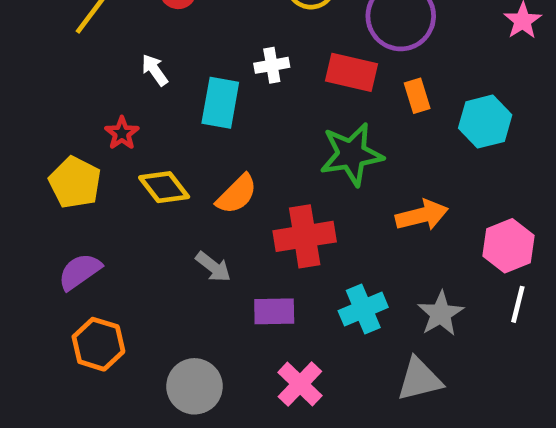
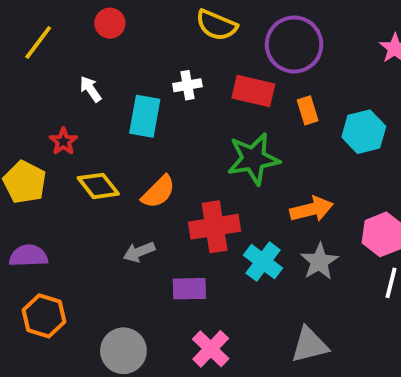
gray arrow: (213, 267) -> (139, 252), turned 120
purple semicircle: (80, 272) -> (28, 256), turned 33
cyan cross: (363, 309) -> (263, 262), moved, turned -30
gray star: (441, 314) -> (319, 262), moved

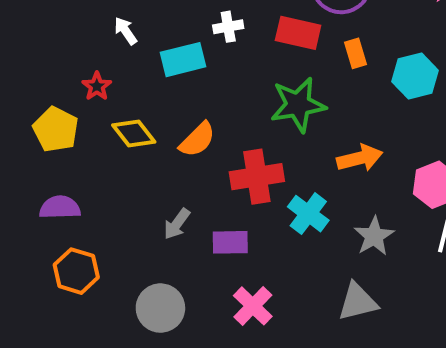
cyan rectangle: (145, 116) -> (183, 60), turned 66
gray arrow: (139, 252) -> (177, 224), moved, turned -32
gray star: (319, 262) -> (374, 236), moved

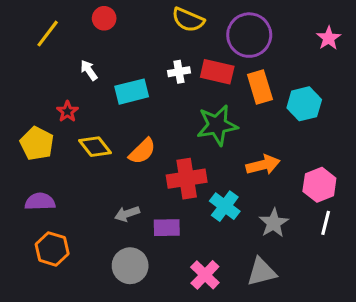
white cross: (228, 27) -> (179, 72), moved
orange rectangle: (356, 53) -> (260, 87), size x1.5
gray arrow: (177, 224) -> (127, 214), turned 35
pink cross: (253, 306) -> (205, 275), moved
gray circle: (160, 308) -> (130, 266), moved

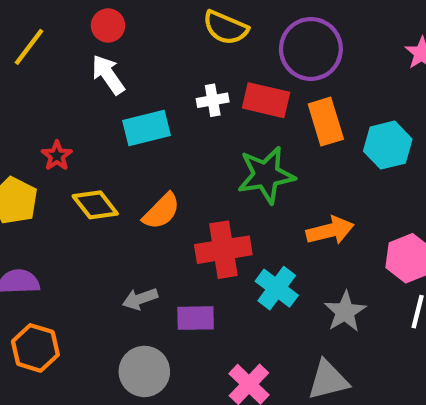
white arrow: (89, 70) -> (108, 75), moved, size x1.4

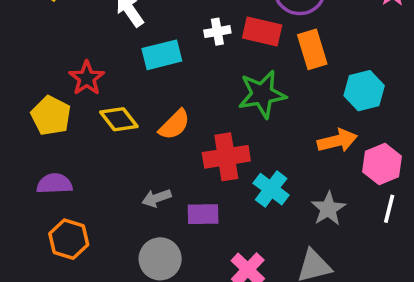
cyan hexagon: (388, 145) -> (364, 91), moved
red star: (57, 156) -> (87, 78), size x1.4
orange arrow: (330, 230) -> (337, 141), moved

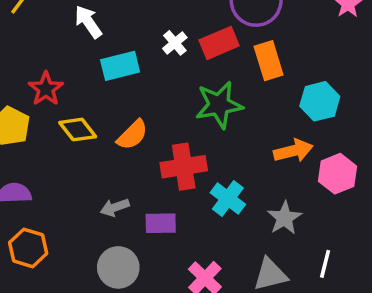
white cross: (217, 32) -> (175, 43), turned -30
red rectangle: (262, 32) -> (219, 43), turned -36
white line: (389, 209) -> (325, 264), moved

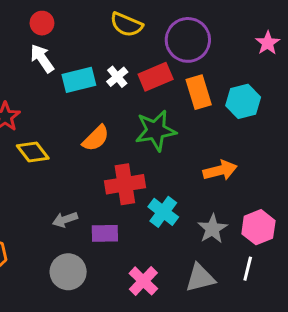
cyan rectangle: (120, 66) -> (79, 80), moved
cyan hexagon: (320, 101) -> (243, 101), moved
orange semicircle: (132, 135) -> (96, 138), moved
pink hexagon: (337, 174) -> (258, 227), moved

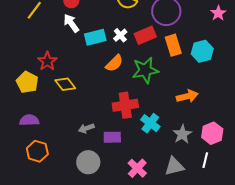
orange semicircle: (96, 138) -> (114, 63), moved

